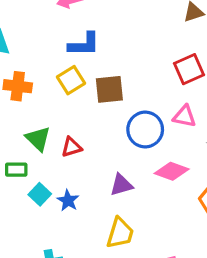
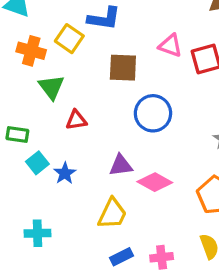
yellow square: (71, 80) -> (69, 39), moved, turned -32
pink triangle: (184, 116) -> (170, 46), moved
green triangle: (38, 139) -> (51, 87), moved
pink diamond: (172, 171) -> (155, 182), moved

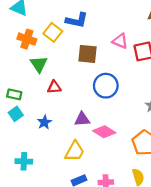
cyan square: (37, 163) -> (16, 114), moved

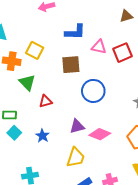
blue L-shape: (77, 20) -> (75, 32), moved

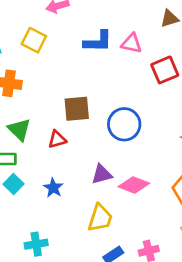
pink triangle: (99, 47) -> (132, 43), moved
yellow square: (35, 50) -> (34, 40), moved
brown square: (71, 65) -> (77, 109), moved
green triangle: (27, 82) -> (19, 129), moved

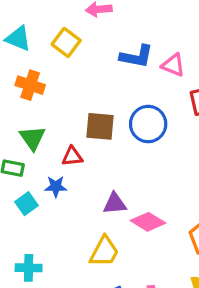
blue circle: (124, 124) -> (148, 124), moved
cyan square: (14, 184) -> (27, 204), moved
blue star: (53, 188) -> (56, 187), moved, turned 30

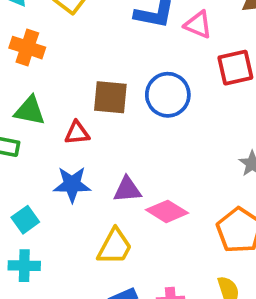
green triangle: (32, 138) -> (30, 111), turned -44
blue star: (56, 187) -> (72, 184), moved, size x1.4
cyan square: (27, 204) -> (25, 220), moved

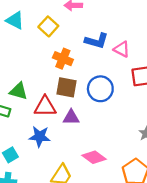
orange cross: (27, 48) -> (63, 59), moved
red triangle: (77, 133) -> (45, 107), size x1.5
purple triangle: (127, 189) -> (71, 117), moved

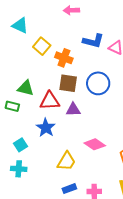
yellow square: (48, 26) -> (42, 46), moved
blue star: (40, 136) -> (46, 128), turned 30

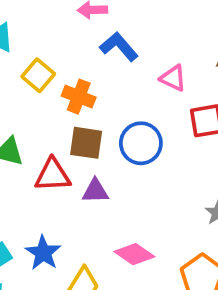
blue L-shape: (93, 41) -> (119, 47), moved, turned -145
blue star: (46, 128) -> (43, 253), moved

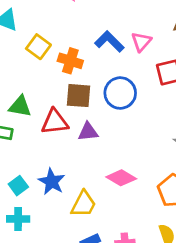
blue L-shape: (119, 47) -> (109, 42), moved
pink triangle: (173, 78) -> (141, 42), turned 50

